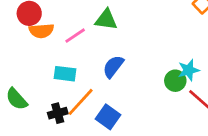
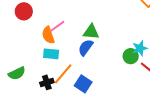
green triangle: (106, 20) -> (91, 32), moved
orange semicircle: (41, 31) -> (48, 35), moved, turned 78
green semicircle: (16, 99) -> (17, 73), turned -72

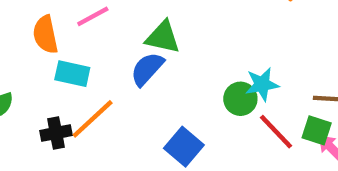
orange semicircle: (48, 35) -> (45, 35), moved
blue square: (83, 84) -> (184, 147), moved

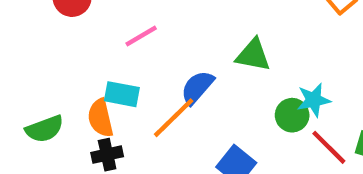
orange semicircle: (45, 35) -> (100, 118), moved
green triangle: (163, 37) -> (253, 55), moved
orange line: (93, 119) -> (174, 118), moved

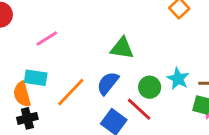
blue semicircle: (197, 87) -> (108, 83), moved
cyan star: (314, 100) -> (178, 79), moved, turned -30
red line: (329, 147) -> (139, 109), moved

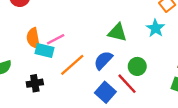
pink line: (47, 38) -> (56, 39), moved
cyan star: (178, 79) -> (155, 28), moved
orange semicircle: (22, 94) -> (33, 38), moved

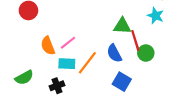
cyan rectangle: (45, 51) -> (67, 64), moved
blue semicircle: (103, 60) -> (114, 53), turned -60
red line: (127, 84) -> (135, 40), moved, turned 36

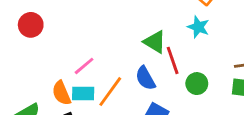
green triangle: (122, 26) -> (155, 42), turned 30
orange semicircle: (48, 46) -> (61, 93), moved
green circle: (146, 53) -> (197, 84), moved

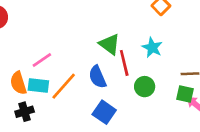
cyan star: (198, 27) -> (152, 48), moved

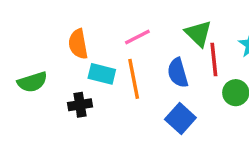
pink line: (42, 60) -> (137, 37), moved
orange semicircle: (18, 83) -> (78, 44), moved
orange line: (64, 86) -> (134, 79), turned -60

